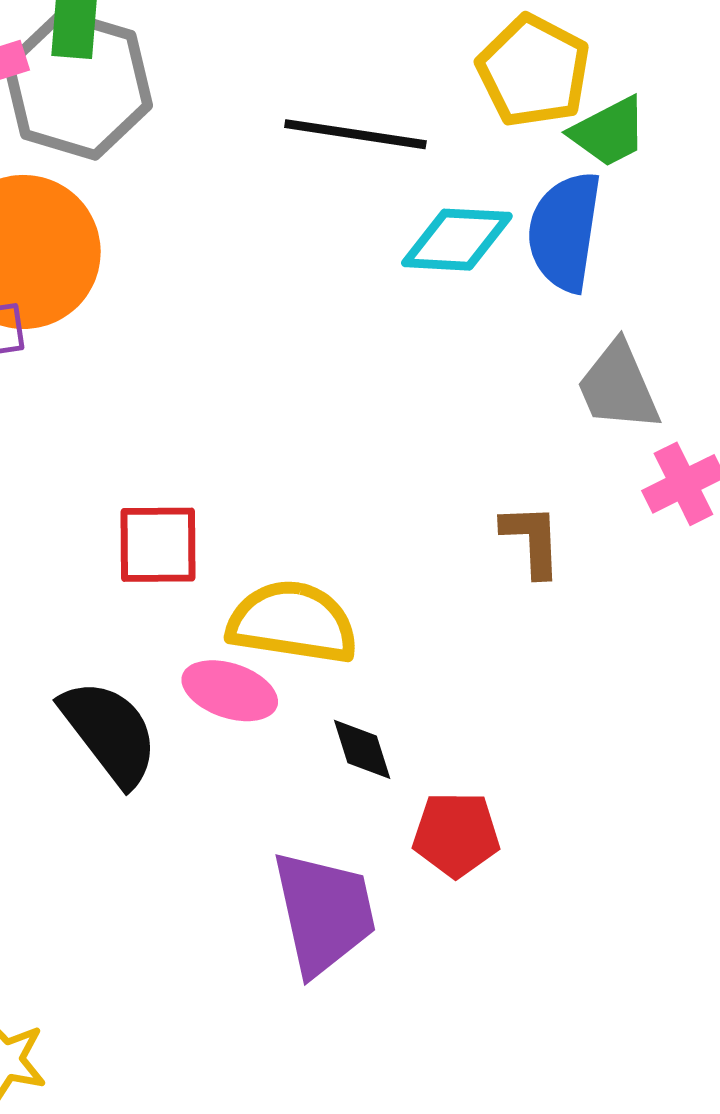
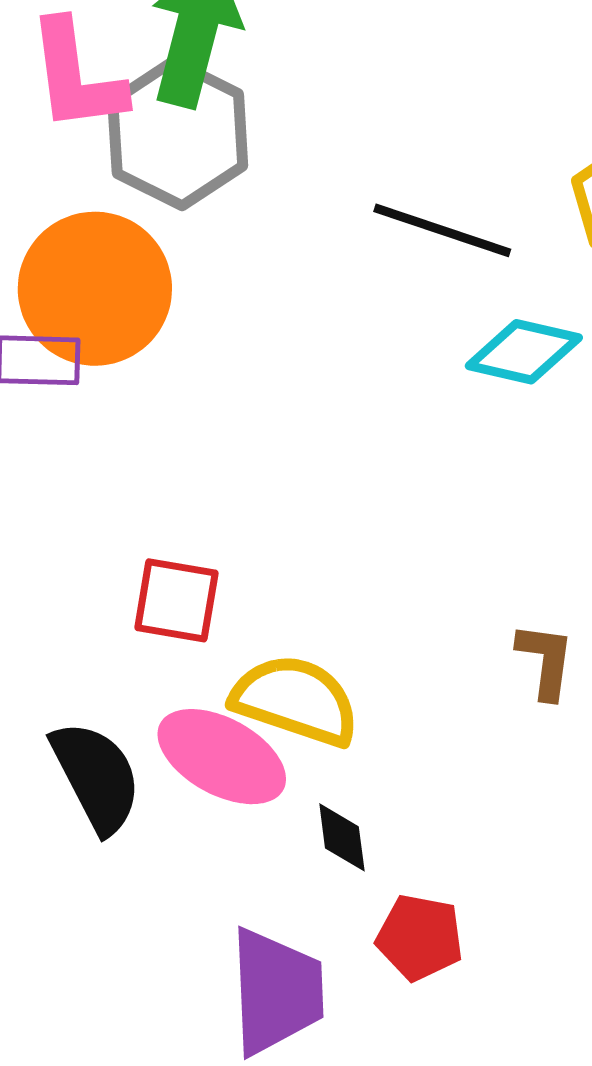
pink ellipse: (230, 691) -> (222, 757), size x1.4

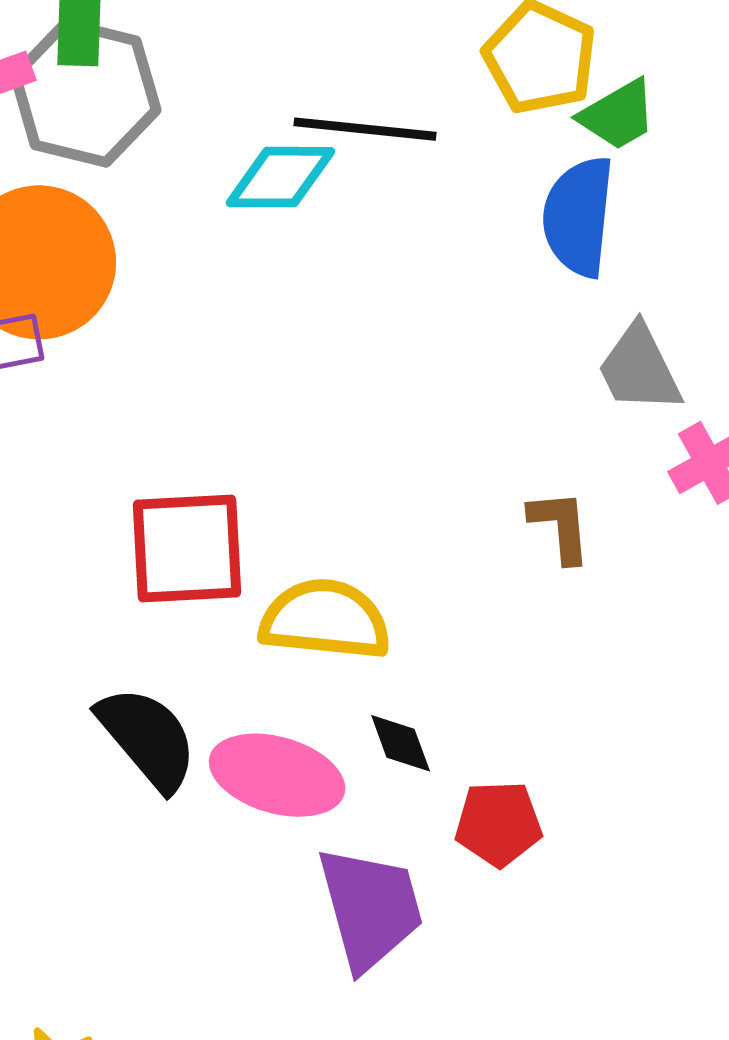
cyan diamond: (524, 352) -> (280, 177), moved
red square: (176, 600) -> (187, 549), size x1.4
pink ellipse: (222, 757) -> (277, 775), moved

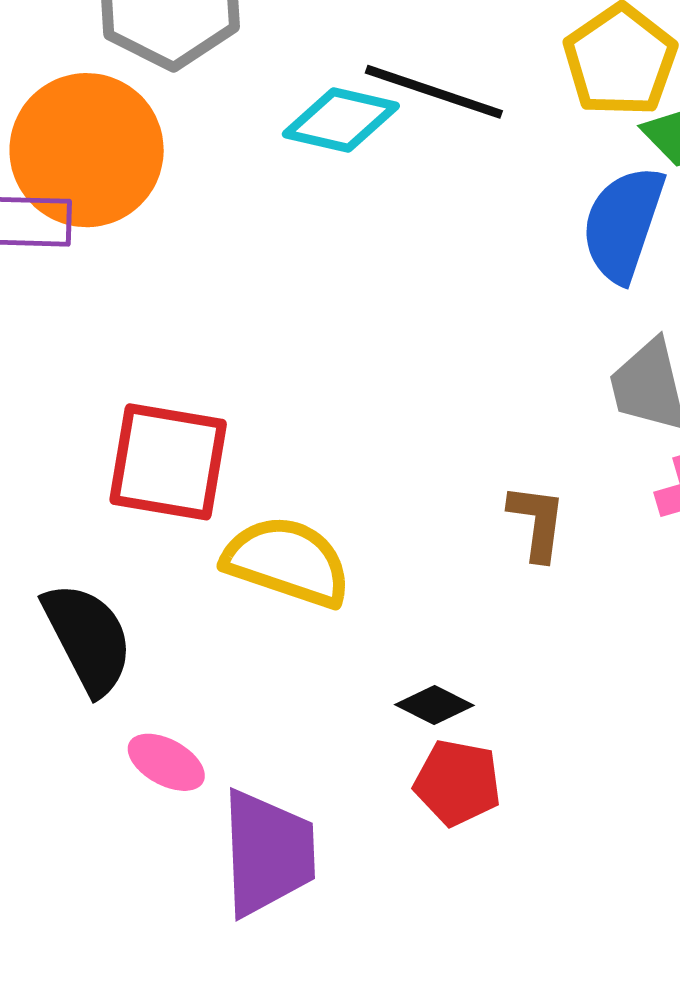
black diamond: (401, 743) -> (434, 705), moved, turned -56
pink ellipse: (277, 775) -> (166, 762), moved, size x0.6
red pentagon: (499, 824) -> (458, 783), moved

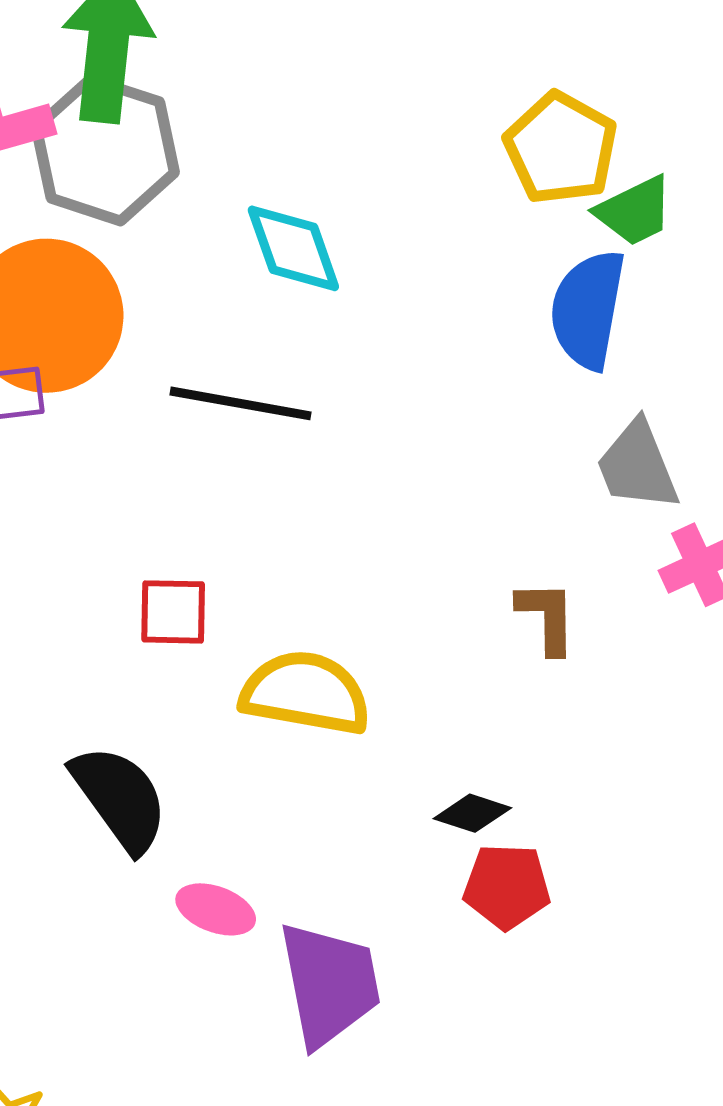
black line: (434, 92) -> (241, 403), moved
cyan diamond: (341, 120) -> (293, 248), turned 66
red square: (168, 462) -> (173, 612), size x0.6

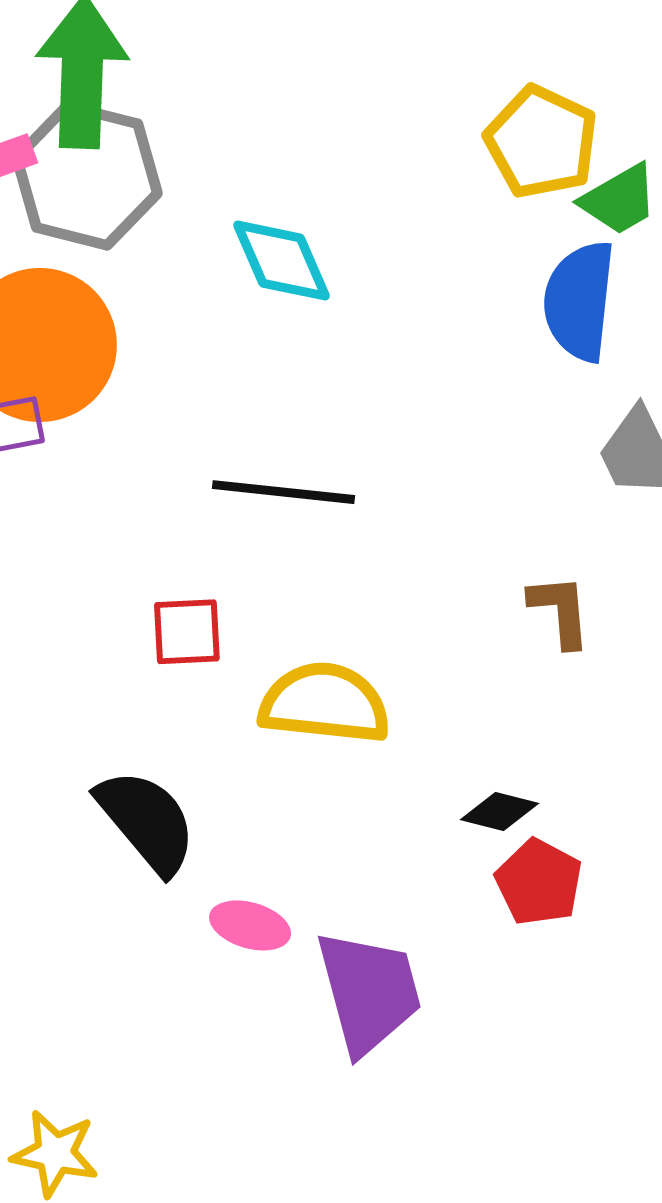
black line: (241, 403) -> (283, 492), moved
red pentagon: (507, 886) -> (539, 882), turned 30

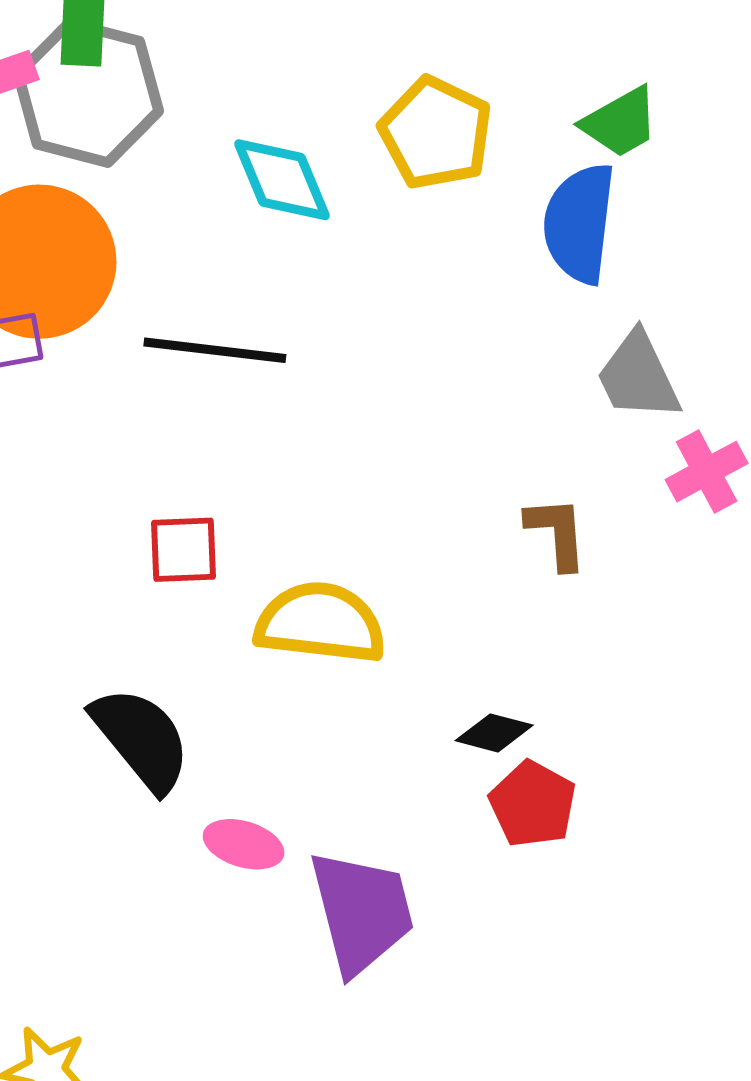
yellow pentagon: (541, 142) -> (436, 133), moved
black line: (283, 492) -> (215, 350), moved

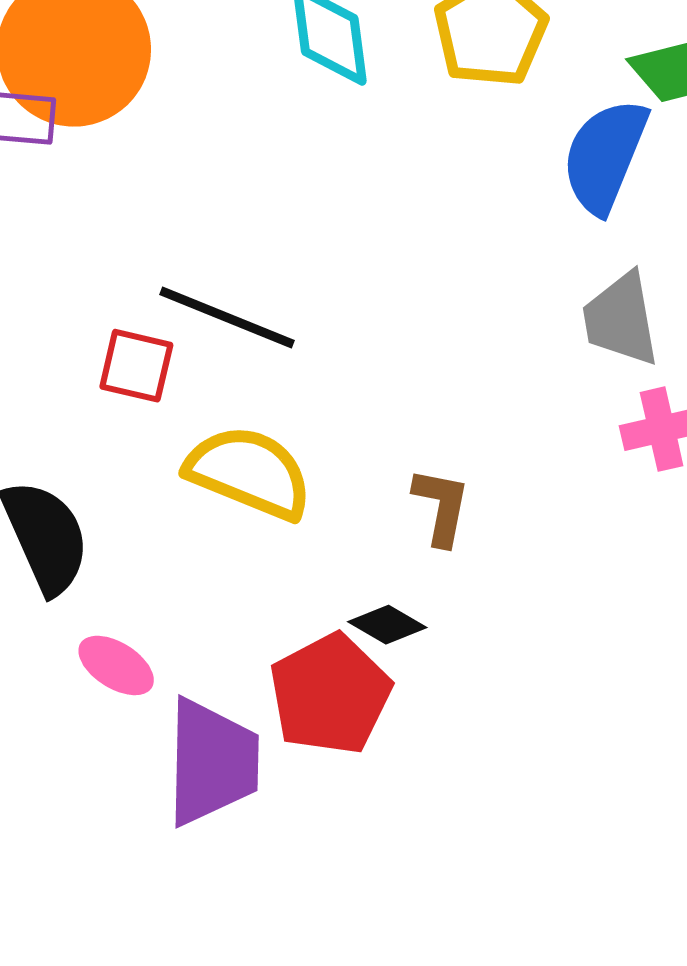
black line: (215, 350) -> (227, 318), moved
brown L-shape: (557, 533) -> (441, 506), moved
red pentagon: (533, 804) -> (330, 694), moved, size x1.4

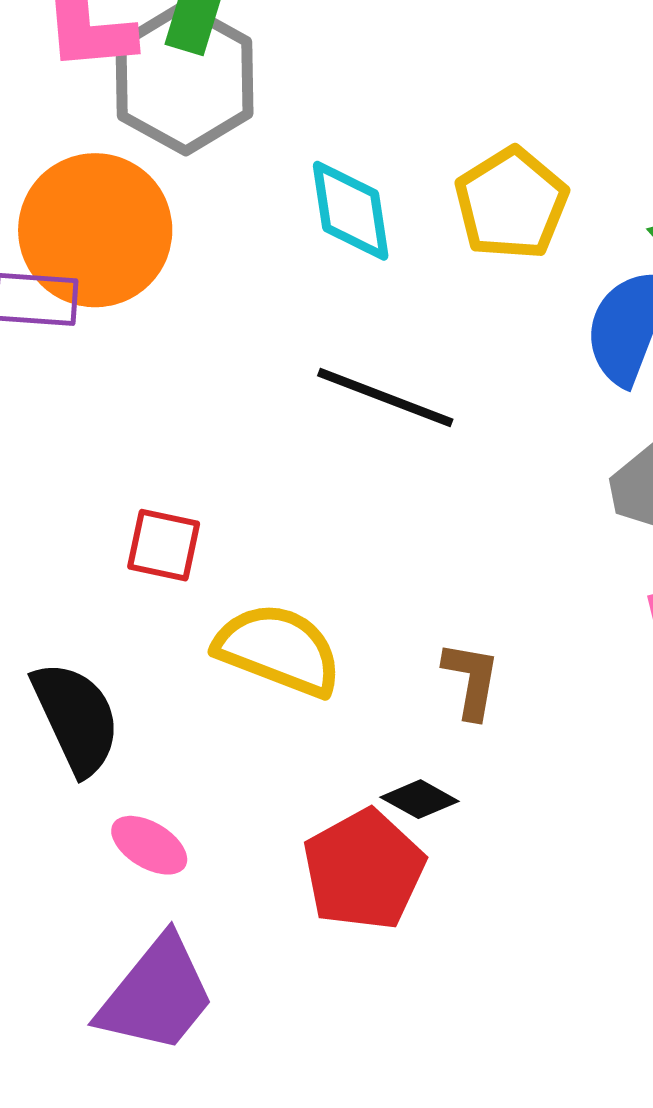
black line: (227, 318) -> (385, 397), moved
purple trapezoid: (212, 762) -> (157, 995), moved, turned 39

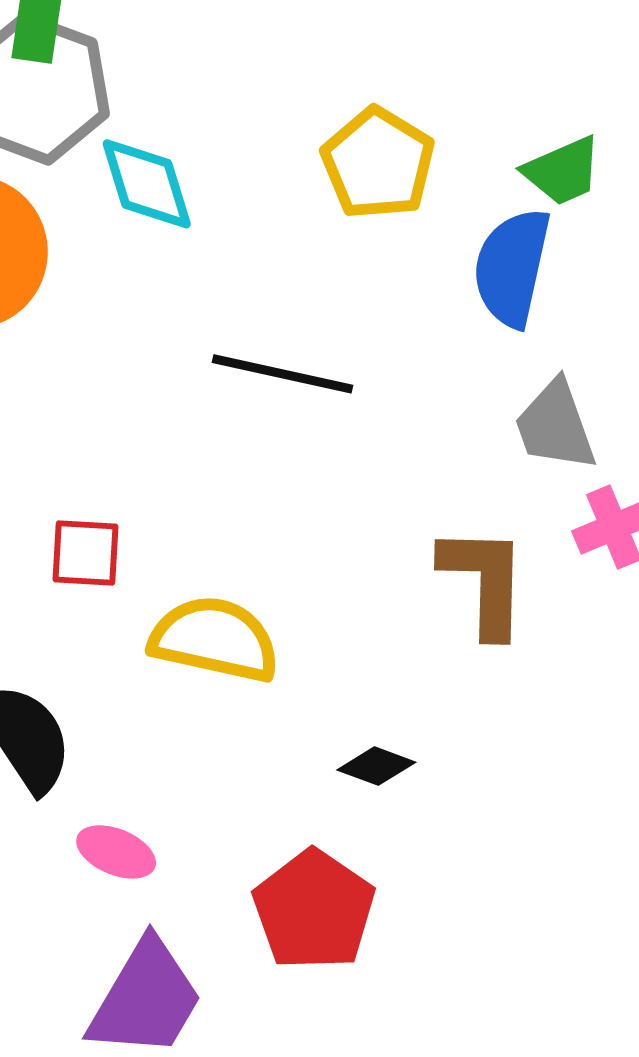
cyan diamond: (351, 211) -> (147, 184), moved
brown L-shape: (471, 680) -> (484, 581), moved, size x1.5
red pentagon: (364, 870) -> (314, 910), moved

